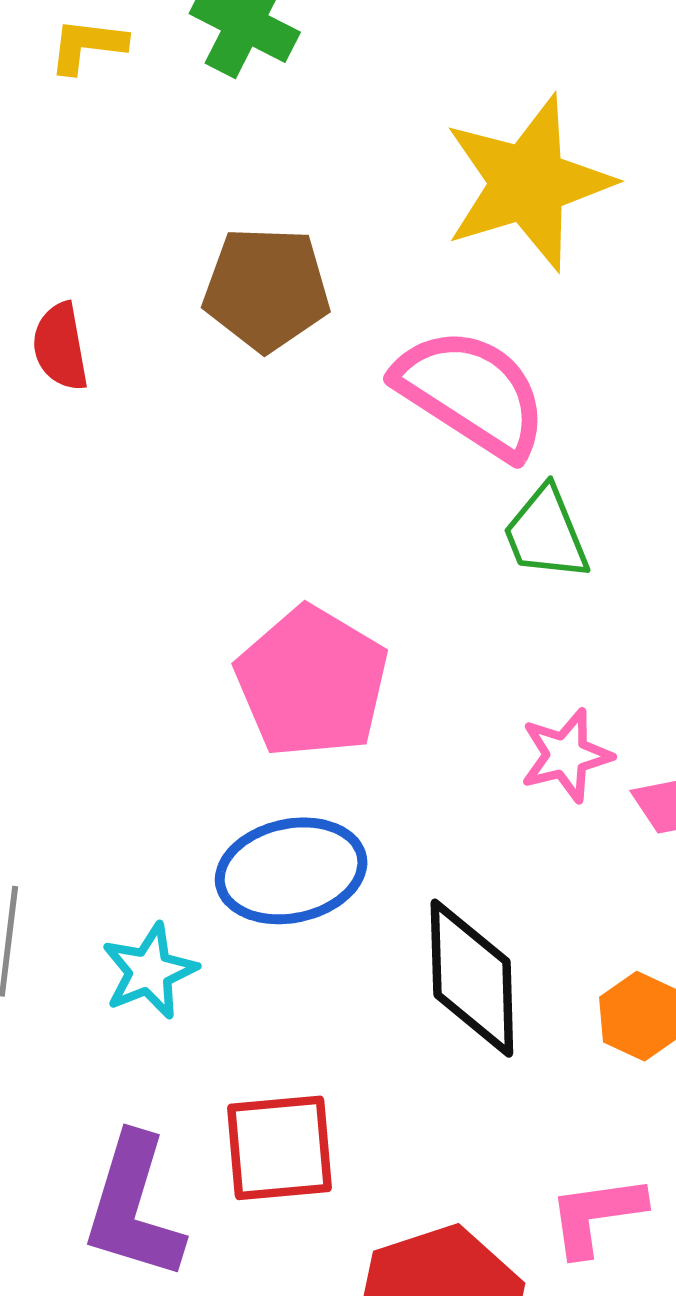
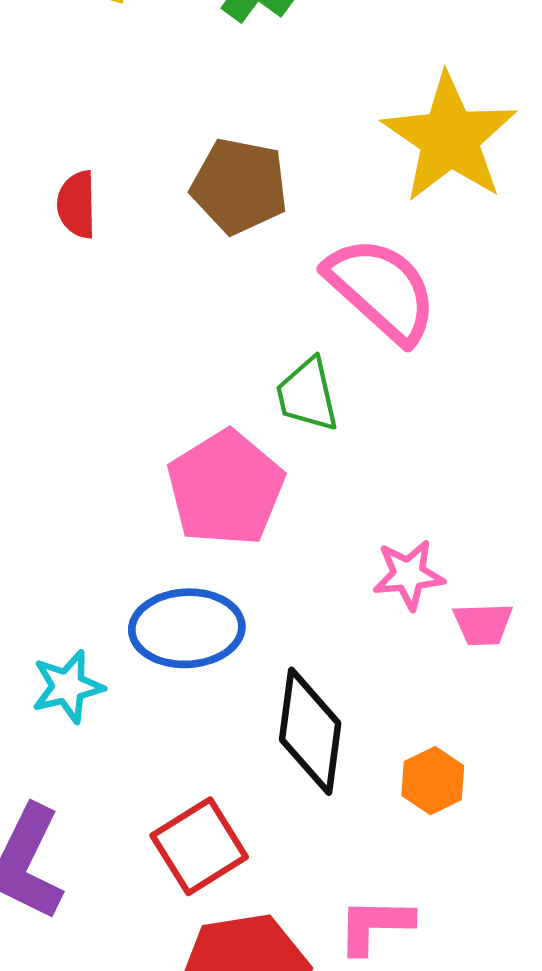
yellow star: (528, 183) -> (450, 138), turned -30
green trapezoid: (546, 534) -> (307, 395), moved
red square: (279, 1148) -> (199, 846), moved, turned -36

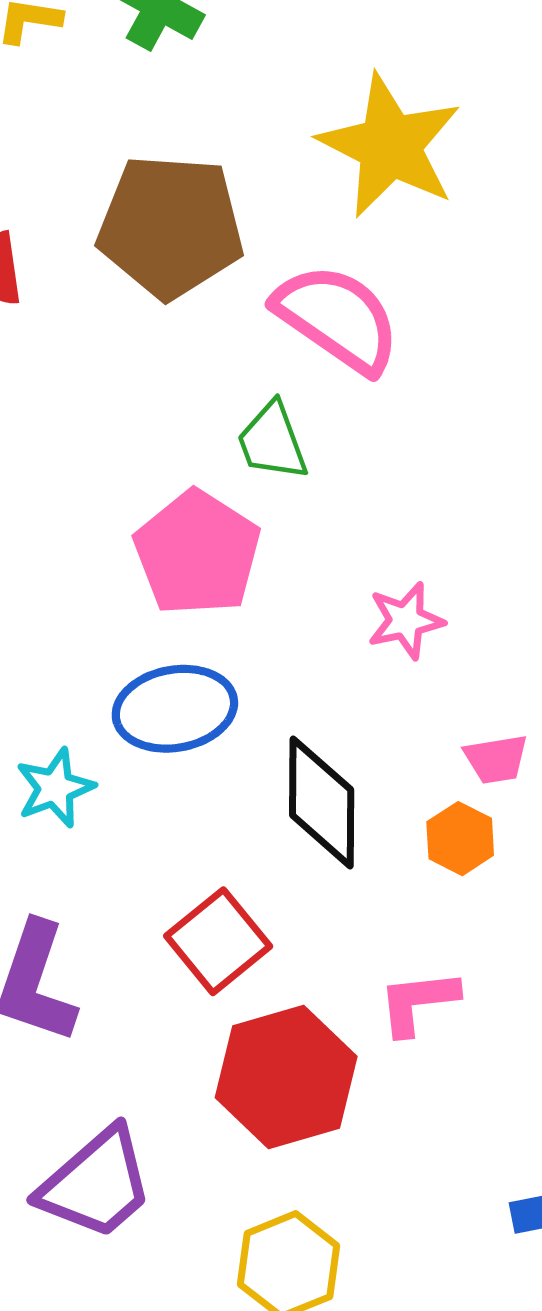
brown pentagon: (239, 186) -> (171, 226), size x1.4
pink trapezoid: (483, 624) -> (496, 759), moved

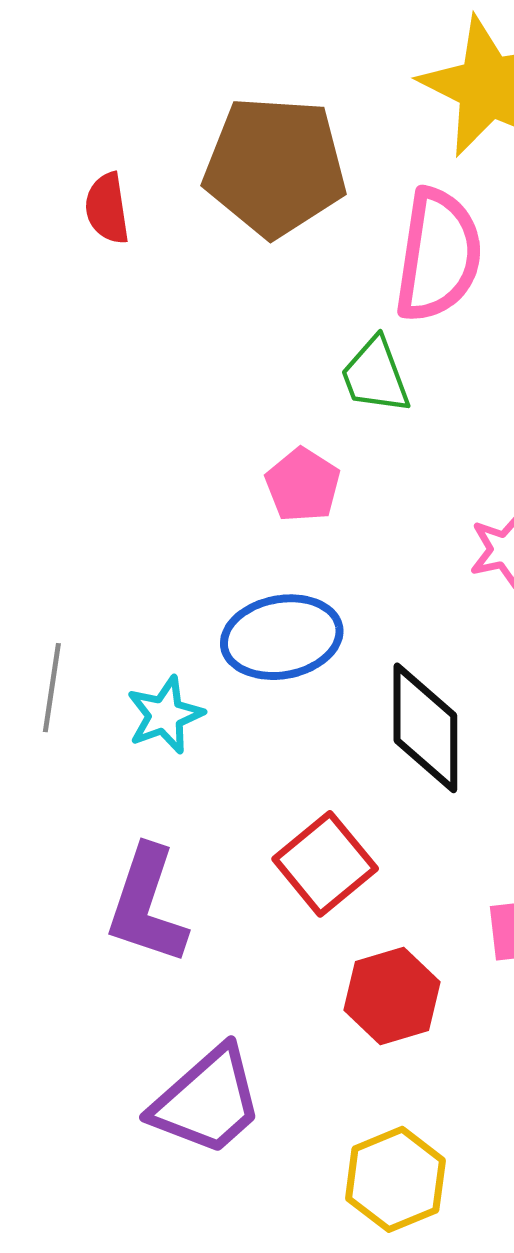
pink semicircle: (337, 318) -> (438, 255), turned 64
pink pentagon: (197, 553) -> (303, 485), size x0.6
red hexagon: (286, 1077) -> (392, 996), size x0.7

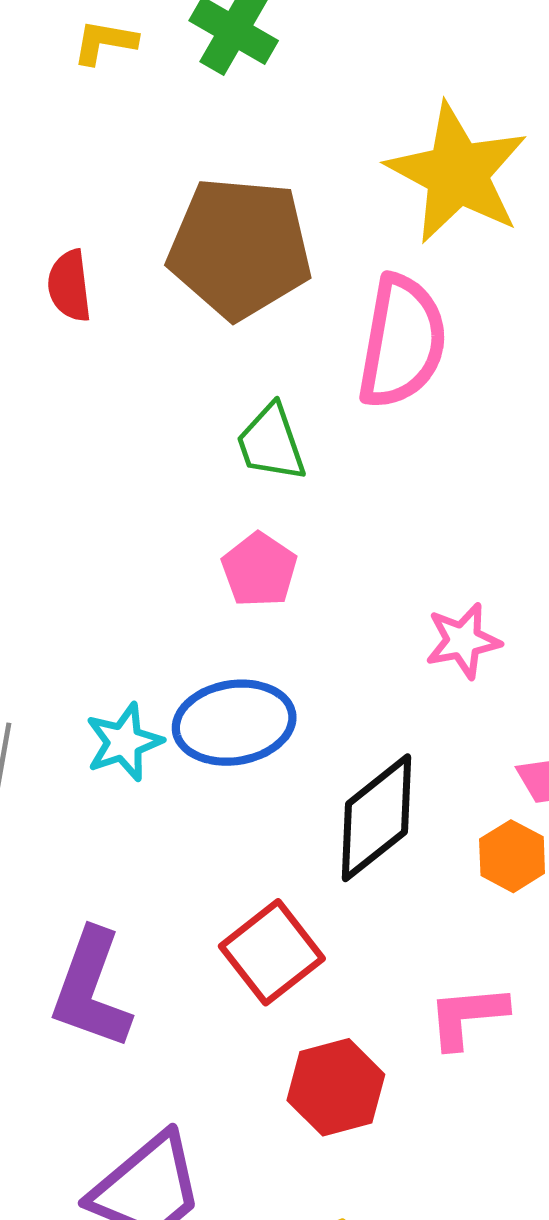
green trapezoid: (375, 376) -> (271, 443), moved
cyan star: (165, 715) -> (124, 742), moved
black diamond: (425, 728) -> (377, 818), turned 50

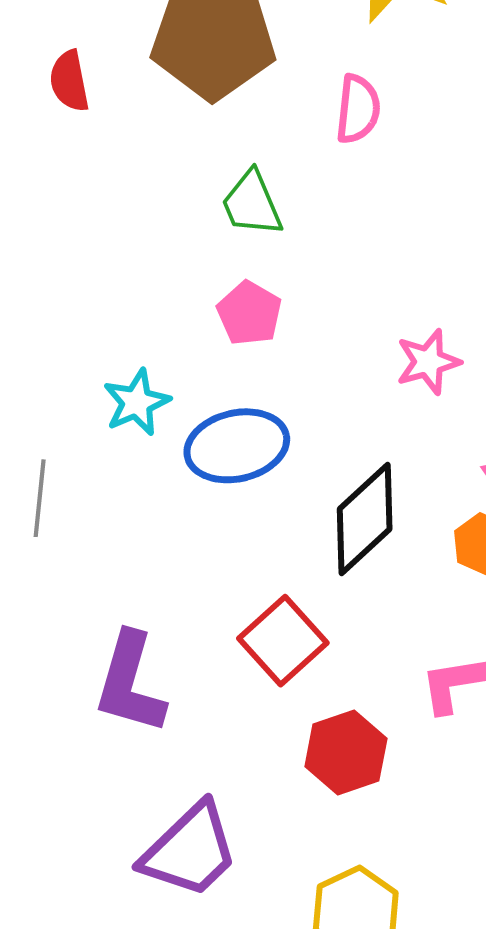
pink semicircle: (402, 342) -> (358, 109), size x0.6
cyan star: (124, 742) -> (137, 402), moved

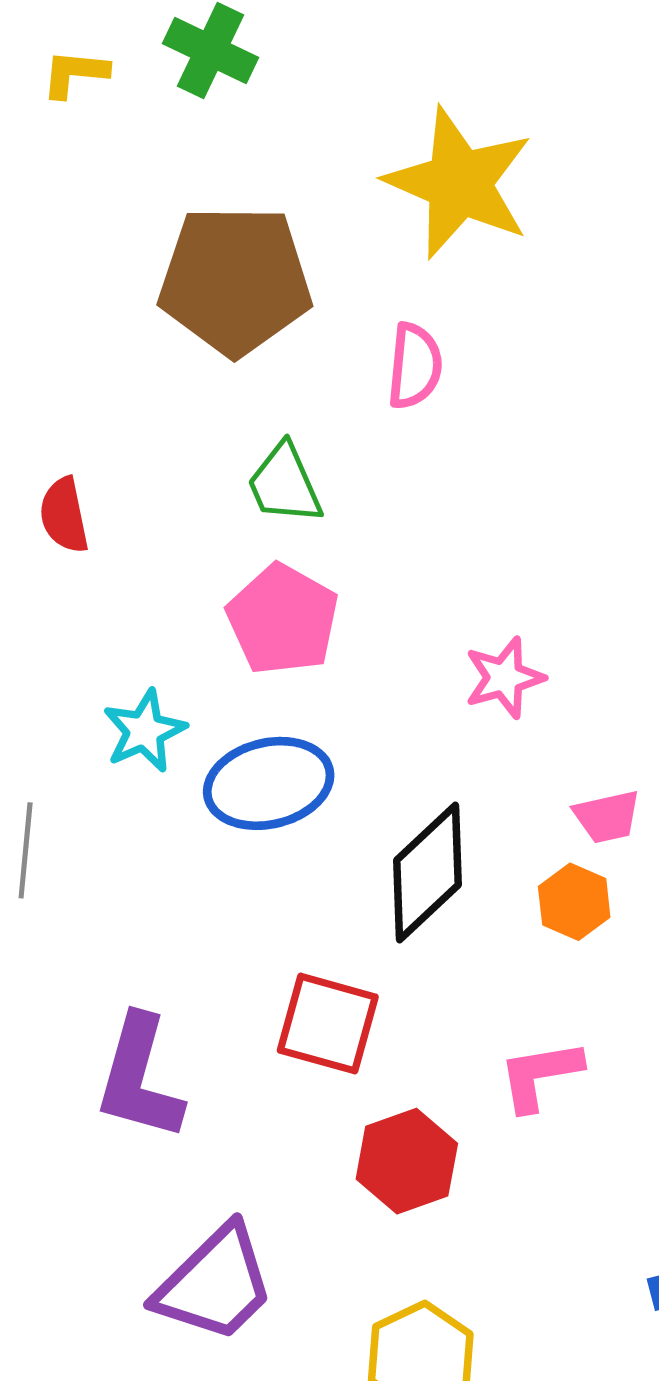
red semicircle: (69, 81) -> (64, 515), moved
pink pentagon: (249, 313) -> (283, 620), size x1.4
red square: (283, 641) -> (328, 1024), turned -32

